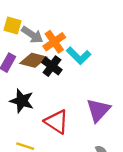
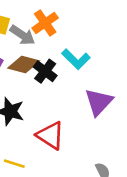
orange cross: (54, 42) -> (45, 23), moved
purple triangle: (98, 110) -> (99, 102), moved

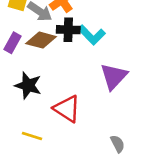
black cross: (45, 71) -> (68, 30), moved, turned -35

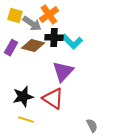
purple triangle: (114, 76) -> (63, 72), moved
black star: (28, 85) -> (23, 97), moved, turned -30

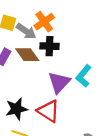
cyan L-shape: (72, 42) -> (84, 76), moved, turned 85
brown diamond: (33, 46) -> (27, 55), turned 40

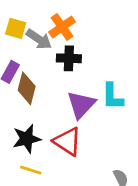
brown diamond: (27, 55) -> (27, 88), moved, turned 50
cyan L-shape: (84, 76) -> (112, 96), turned -40

